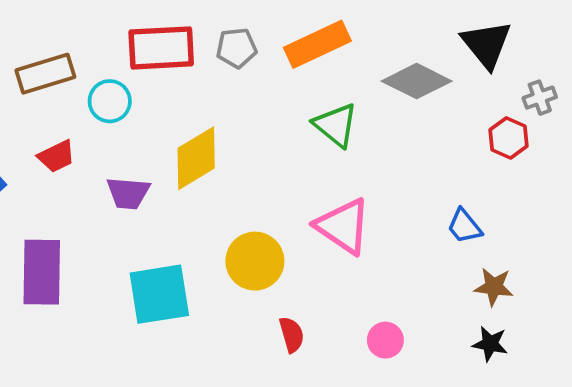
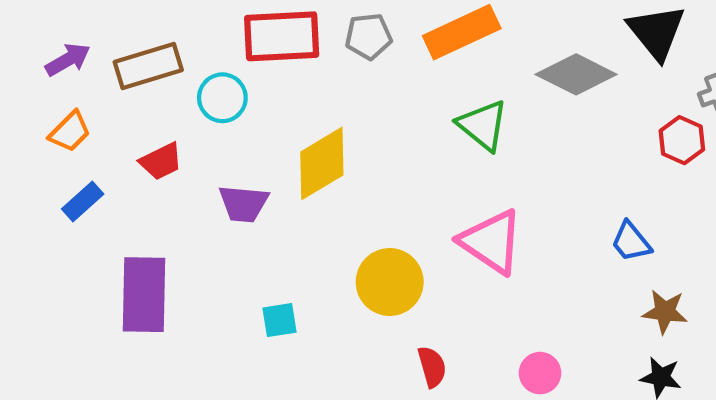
cyan square: (159, 294) -> (280, 320), size x0.5

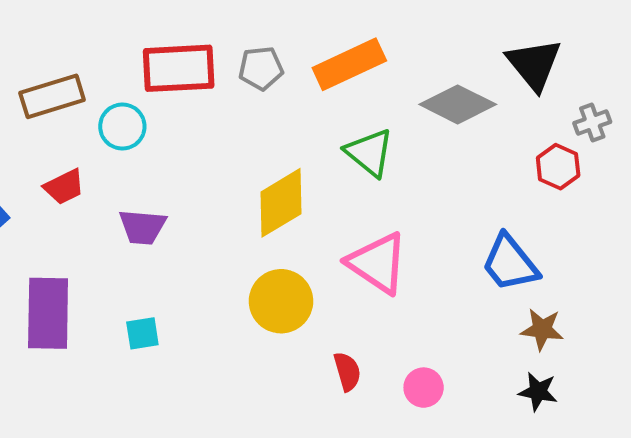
yellow diamond: (322, 163) -> (281, 203), moved
blue trapezoid: (631, 242) -> (510, 263), size x1.5
cyan square: (280, 320) -> (142, 333), moved
red semicircle: (432, 367) -> (347, 371), moved

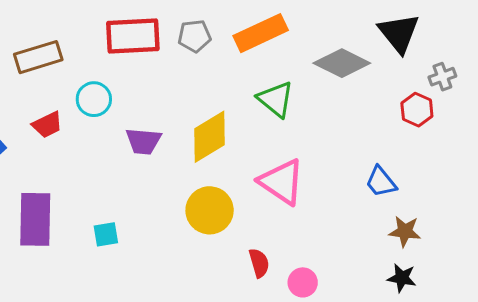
cyan circle: (122, 127) -> (94, 99), moved
purple trapezoid: (142, 227) -> (143, 141), moved
blue trapezoid: (510, 263) -> (381, 182), size x0.7
pink circle: (424, 388) -> (303, 282), moved

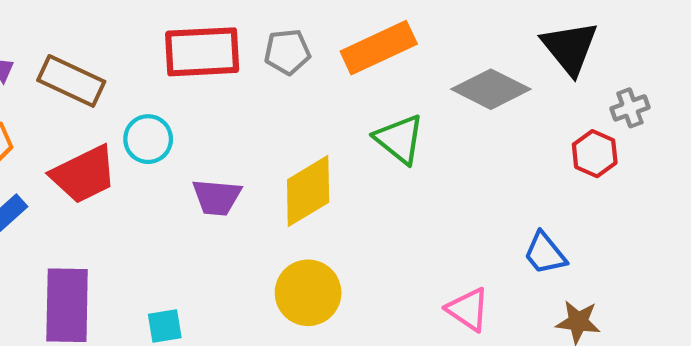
brown rectangle: (38, 57) -> (71, 81), turned 42
red trapezoid: (47, 125) -> (84, 174), size x1.6
pink triangle: (282, 182) -> (468, 309), moved, size x0.7

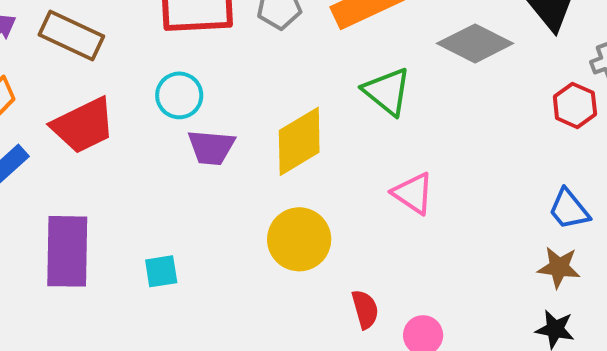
cyan circle: (148, 139) -> (179, 95), moved
blue trapezoid: (545, 253) -> (569, 209), moved
pink triangle: (468, 309) -> (413, 193), moved

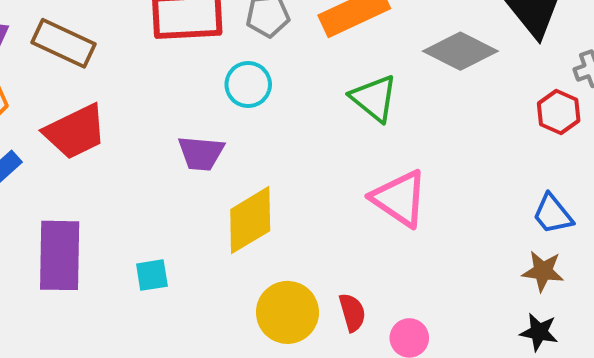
cyan circle: (179, 95) -> (248, 84), moved
yellow diamond: (299, 141) -> (250, 220), moved
pink triangle: (413, 193) -> (399, 198), size x1.4
yellow circle: (299, 239) -> (287, 312), moved

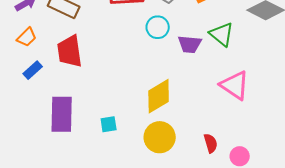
red trapezoid: (75, 132) -> (70, 51), turned 108
purple trapezoid: (201, 153) -> (190, 44), moved
yellow circle: (287, 312) -> (160, 137), moved

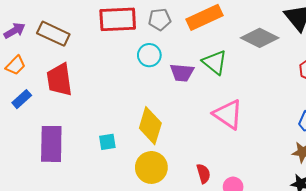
yellow diamond: (159, 96) -> (150, 126), turned -42
cyan square: (109, 124) -> (107, 142), moved

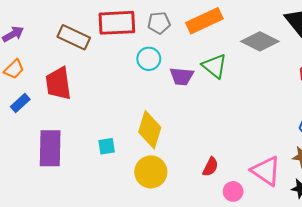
brown rectangle: (53, 34) -> (74, 37), moved
pink triangle: (228, 114) -> (266, 171), moved
red semicircle: (203, 174) -> (210, 167), moved, turned 42

